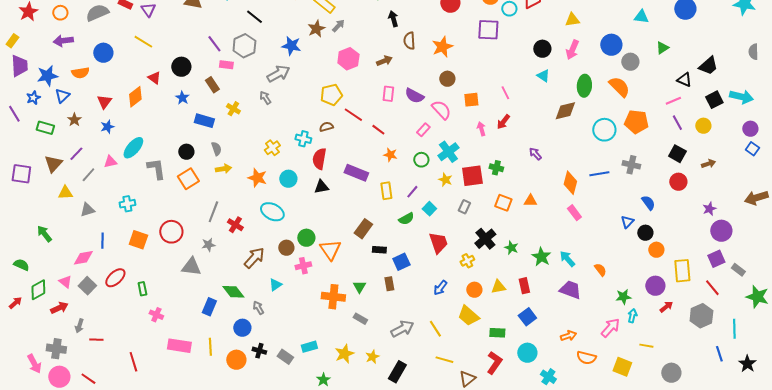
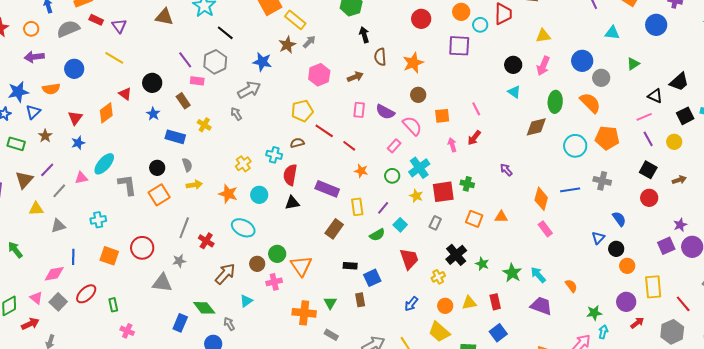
brown rectangle: (363, 229) -> (334, 229), moved
purple square: (716, 259) -> (666, 246), moved

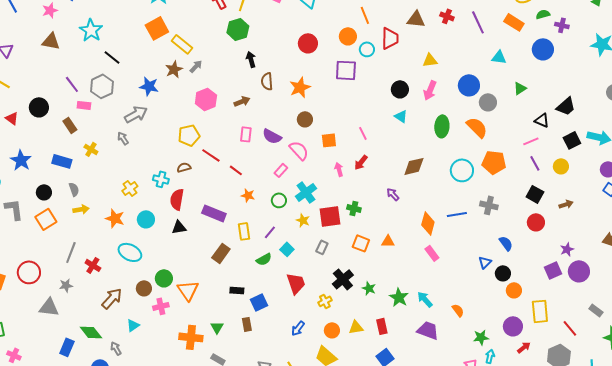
blue star: (153, 114) -> (21, 160), moved, size x1.5
brown diamond: (536, 127) -> (414, 166), moved

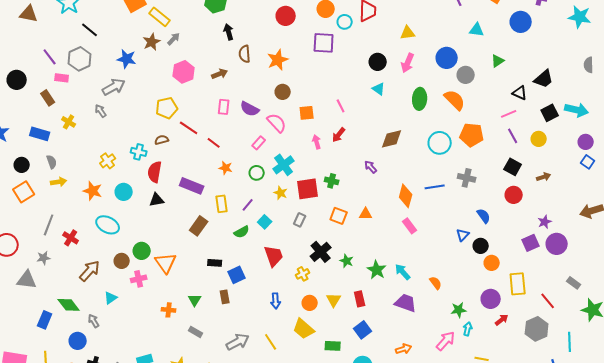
yellow triangle: (356, 327) -> (334, 300), turned -49
blue arrow: (298, 328) -> (276, 301), turned -42
orange cross: (191, 337) -> (169, 310), size x0.6

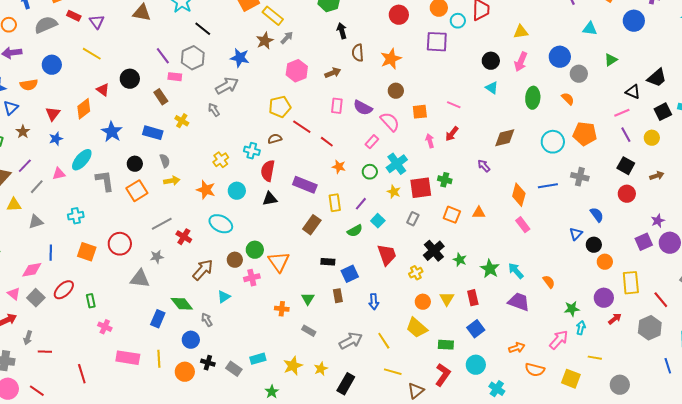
orange semicircle: (455, 100) -> (568, 99), size x0.6
pink line: (341, 106) -> (454, 105), turned -40
gray line: (49, 225) -> (162, 224), turned 40
blue arrow: (276, 301) -> (374, 302), moved

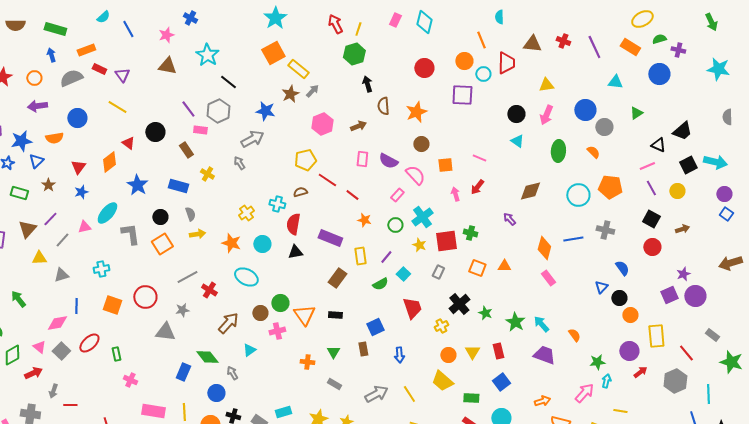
black rectangle: (328, 262) -> (335, 315), moved

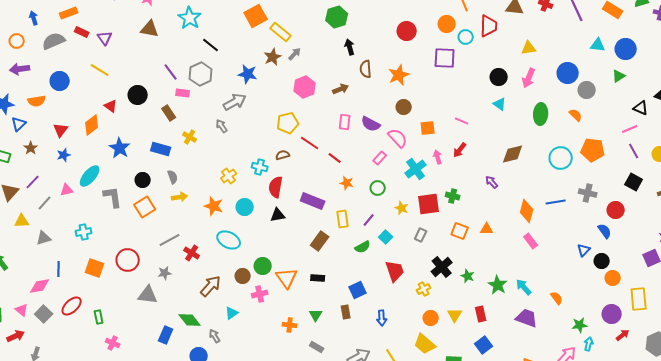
blue circle: (659, 74) -> (626, 49), moved
cyan cross: (422, 217) -> (416, 169), moved
red circle: (652, 247) -> (616, 210), moved

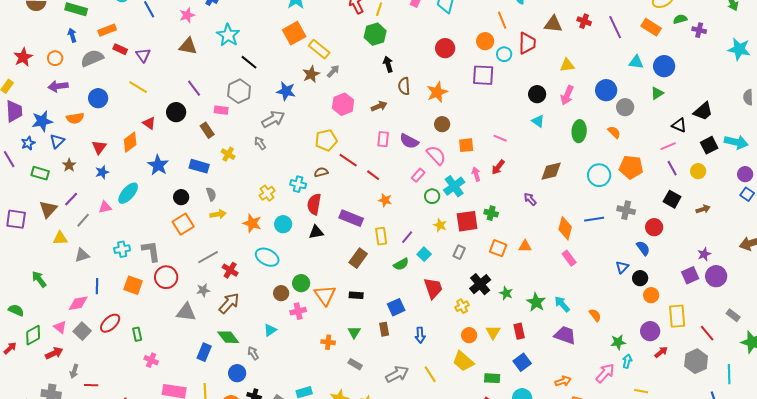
purple line: (171, 72) -> (194, 88), moved
green circle: (378, 188) -> (432, 196), moved
gray L-shape: (113, 197) -> (151, 251), moved
brown arrow: (211, 286) -> (229, 303), moved

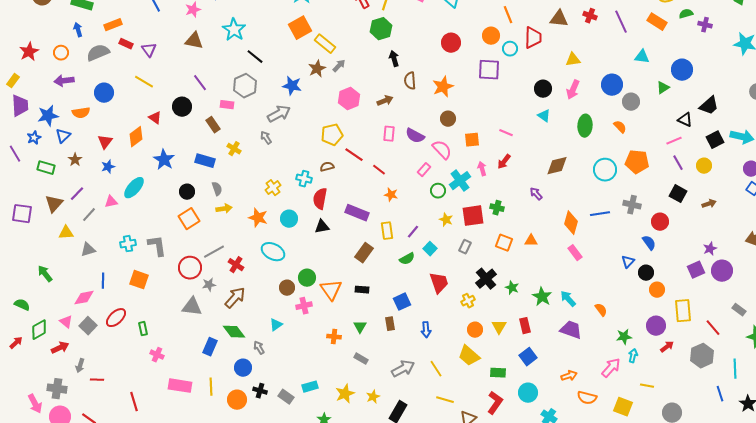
blue circle: (664, 66) -> (682, 70), moved
red circle: (166, 277) -> (190, 268), moved

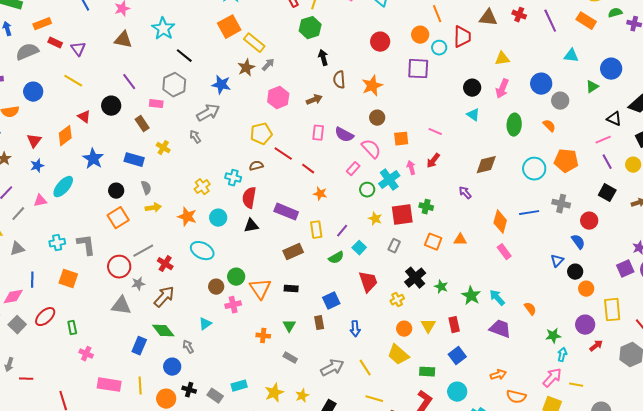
brown rectangle: (364, 253) -> (293, 252), turned 30
pink arrow: (611, 368) -> (552, 378), moved

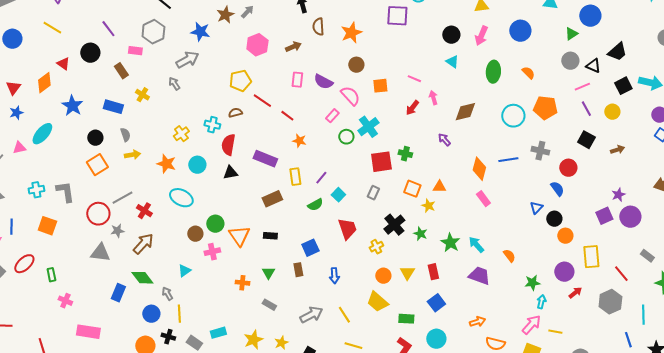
gray circle: (560, 101) -> (570, 61), moved
pink arrow: (411, 168) -> (433, 98), moved
yellow star: (375, 219) -> (428, 206), moved
yellow line: (140, 386) -> (179, 314), moved

